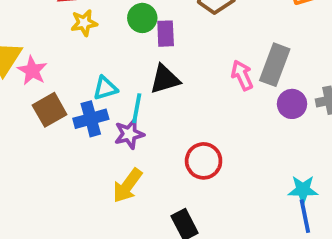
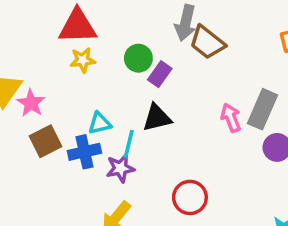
purple rectangle: (166, 34) -> (160, 74), turned 35

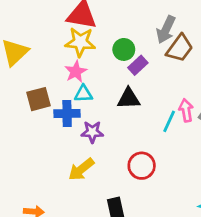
brown trapezoid: (207, 42) -> (180, 48), turned -104
yellow star: (83, 60) -> (80, 42), size x1.5
pink star: (31, 103) -> (76, 72), moved
cyan line: (129, 144) -> (169, 121), moved

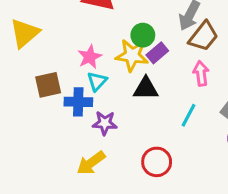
yellow star: (80, 42) -> (132, 55), moved
cyan triangle: (83, 94) -> (97, 81), turned -48
pink arrow: (186, 110) -> (201, 73), moved

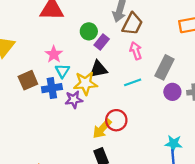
yellow star: (132, 55) -> (85, 83), moved
cyan line: (189, 115) -> (133, 82), turned 54
yellow arrow: (91, 163) -> (102, 129), moved

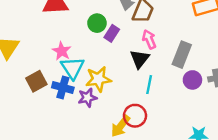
black triangle: (98, 69) -> (140, 59), moved, turned -36
cyan triangle: (62, 71) -> (72, 68), size x1.5
cyan line: (133, 82) -> (149, 85), moved, turned -54
blue cross: (52, 88) -> (63, 87), turned 30

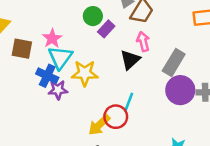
purple circle: (192, 80) -> (180, 90), size x1.5
brown square: (36, 81) -> (22, 49), moved, turned 30
cyan line: (149, 85) -> (129, 102), moved
purple star: (87, 98) -> (58, 90), moved

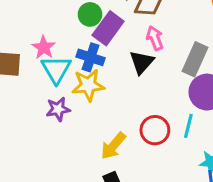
purple rectangle: (106, 29) -> (108, 28), size x1.5
blue cross: (47, 76) -> (91, 57), moved
cyan line: (129, 102) -> (188, 126), moved
red circle: (116, 117) -> (155, 130), moved

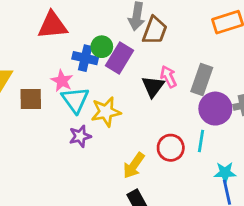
pink arrow: (155, 38) -> (168, 77), moved
blue cross: (91, 57) -> (85, 58), moved

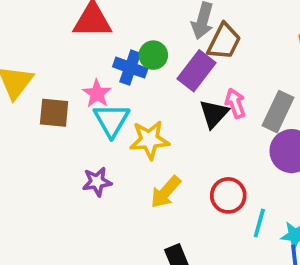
purple rectangle: (119, 58) -> (197, 71), moved
purple star: (80, 136) -> (97, 182), moved
cyan line: (201, 141) -> (259, 223), moved
yellow arrow: (134, 166) -> (166, 192), moved

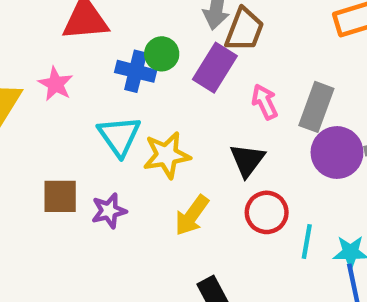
pink star: (97, 94) -> (56, 84), moved
brown square: (54, 113) -> (60, 196), moved
black triangle: (214, 114) -> (247, 160), moved

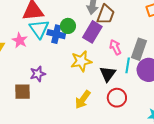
cyan triangle: (119, 136) -> (39, 29), moved
yellow star: (167, 155) -> (81, 61), moved
purple star: (109, 211) -> (38, 74), moved
cyan line: (307, 242) -> (128, 65), moved

